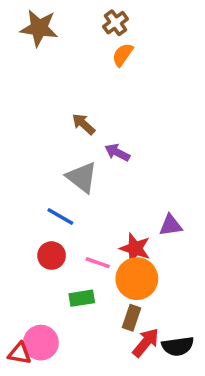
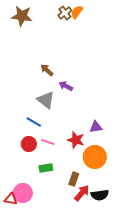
orange semicircle: (123, 55) -> (77, 12), moved
pink line: (98, 263) -> (48, 142), moved
orange circle: (137, 279) -> (95, 157), moved

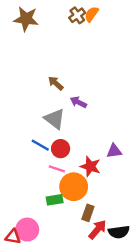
red circle: (29, 144) -> (61, 149), moved
orange circle: (95, 157) -> (74, 187), moved

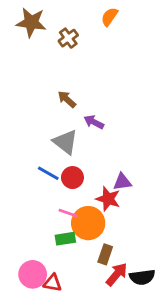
brown cross: (77, 15) -> (68, 38), moved
purple triangle: (114, 151) -> (122, 182), moved
pink line: (57, 169) -> (68, 213), moved
red triangle: (13, 237) -> (53, 283), moved

